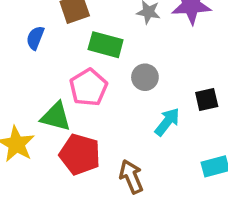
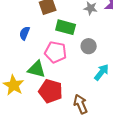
blue semicircle: (35, 38) -> (25, 33), moved
pink pentagon: (88, 88) -> (56, 52), turned -30

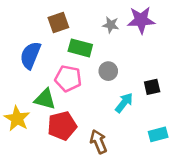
blue semicircle: (25, 33) -> (30, 55), size x1.6
red pentagon: (51, 91) -> (62, 126), turned -30

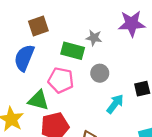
brown square: (58, 22) -> (38, 26), moved
gray star: (111, 25) -> (94, 38), moved

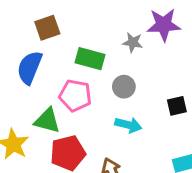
gray star: (94, 38) -> (133, 42), moved
cyan arrow: (115, 104) -> (128, 125), moved, turned 66

